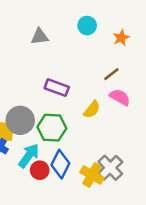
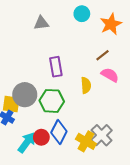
orange star: (121, 38) -> (111, 24), size x1.5
purple rectangle: (57, 88) -> (56, 67), turned 60
yellow semicircle: (92, 109) -> (86, 85), turned -42
cyan arrow: (29, 156) -> (27, 142), moved

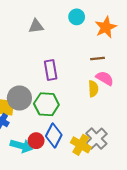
brown line: (103, 55) -> (97, 58), turned 32
yellow semicircle: (86, 85) -> (93, 89), moved
cyan arrow: (27, 142) -> (22, 146), turned 70

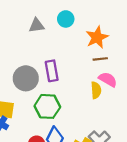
cyan circle: (77, 17) -> (66, 19), moved
orange star: (106, 27) -> (97, 37), moved
gray circle: (19, 98) -> (26, 78), moved

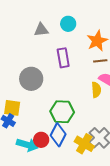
purple rectangle: (52, 71) -> (63, 58), moved
green hexagon: (47, 106) -> (62, 112), moved

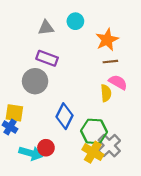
purple rectangle: (63, 58) -> (47, 58), moved, turned -60
green hexagon: (62, 112) -> (94, 131), moved
blue diamond: (58, 135) -> (65, 116), moved

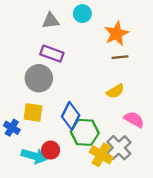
pink semicircle: (118, 82) -> (134, 119), moved
yellow semicircle: (106, 93) -> (115, 91), turned 63
yellow square: (14, 113) -> (33, 112), moved
green hexagon: (94, 131) -> (85, 132), moved

